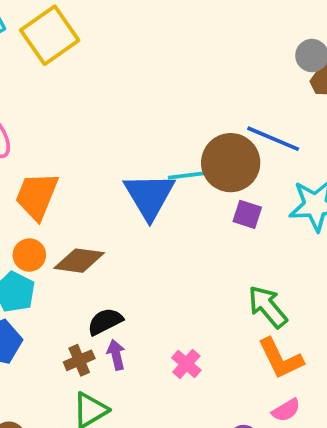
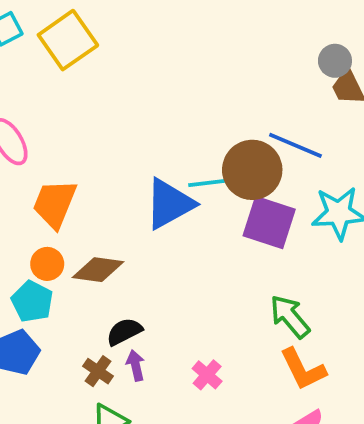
blue triangle: (149, 196) -> (169, 204), turned 32
purple square: (247, 214) -> (269, 223), size x1.8
brown cross: (79, 360) -> (98, 371), turned -32

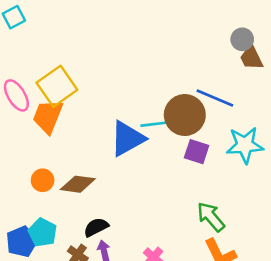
yellow square: (68, 40) -> (57, 86), moved
orange trapezoid: (55, 204) -> (48, 116), moved
purple square: (269, 223) -> (197, 152), size x0.7
cyan pentagon: (32, 302) -> (43, 232), moved

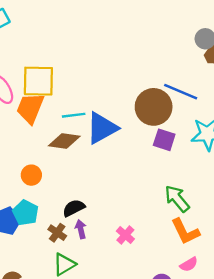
yellow square: (57, 86) -> (38, 81), turned 36
cyan line: (153, 124) -> (74, 115), moved
orange circle: (43, 180) -> (31, 175), moved
brown diamond: (78, 184) -> (64, 141), moved

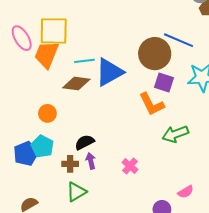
green arrow: (177, 199) -> (175, 134), turned -70
orange L-shape: (185, 231) -> (152, 104), moved
brown cross: (57, 233) -> (70, 164), turned -35

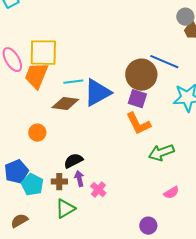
purple square: (164, 82) -> (137, 99), moved
cyan pentagon: (42, 146) -> (32, 185), moved
pink cross: (130, 166) -> (98, 190), moved
pink semicircle: (186, 192) -> (171, 193), moved

